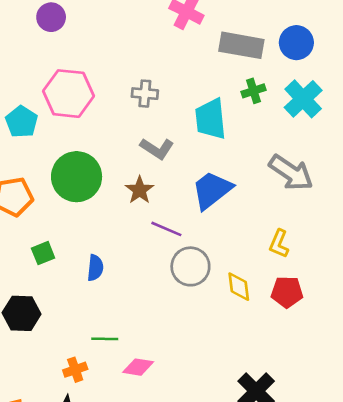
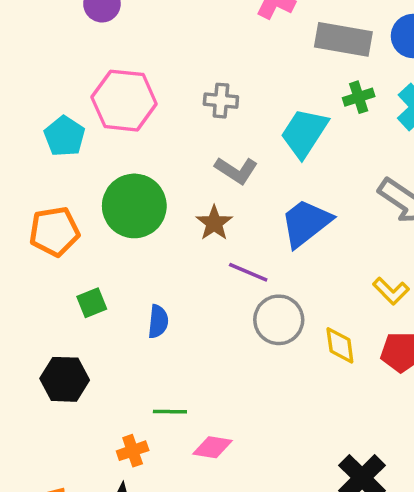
cyan trapezoid: (211, 119) -> (304, 133), turned 39
yellow L-shape: (279, 244) -> (391, 291), turned -68

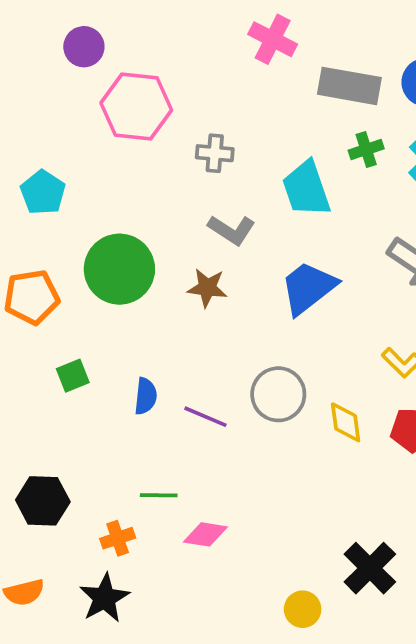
pink hexagon: (124, 101) -> (136, 107), moved
cyan trapezoid: (304, 133) -> (306, 189), turned -52
brown star: (214, 223) -> (207, 288), turned -30
purple line: (248, 272) -> (205, 417), moved
black hexagon: (65, 379) -> (43, 501), moved

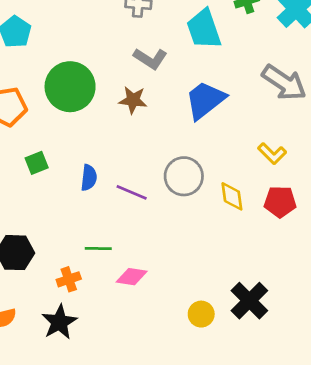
yellow circle: (303, 609) -> (201, 314), moved

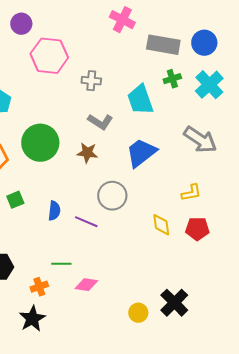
yellow L-shape: (272, 154) -> (191, 193), turned -55
gray circle: (184, 176) -> (112, 196), moved

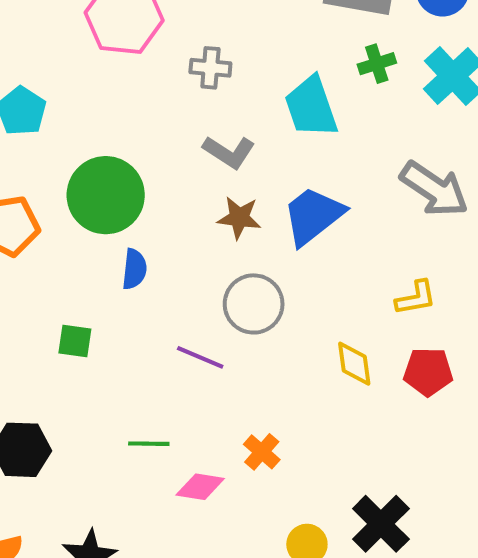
brown star: (87, 153) -> (239, 218), moved
green square: (15, 200) -> (75, 341), moved, turned 30
blue semicircle: (54, 211) -> (134, 269), moved
orange cross: (39, 287) -> (262, 452), moved, turned -30

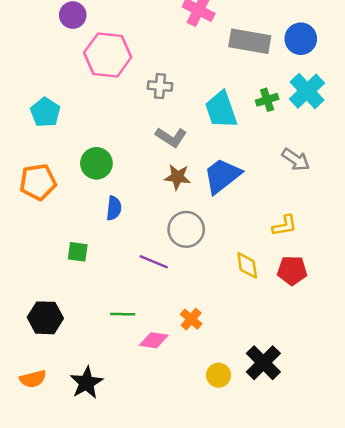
green cross: (377, 64) -> (267, 100), moved
gray arrow: (434, 189) -> (296, 160), size x0.7
green circle: (106, 195) -> (96, 163), size x0.7

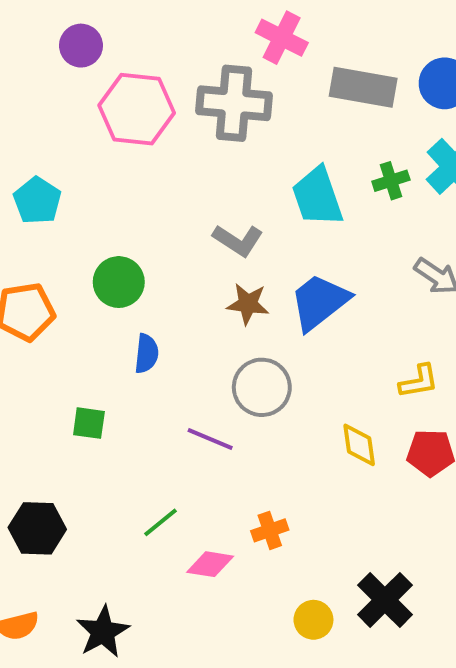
gray cross: (160, 86) -> (234, 103), moved, size x1.8
green line: (123, 314) -> (160, 522), turned -40
orange cross: (191, 319) -> (270, 530), turned 30

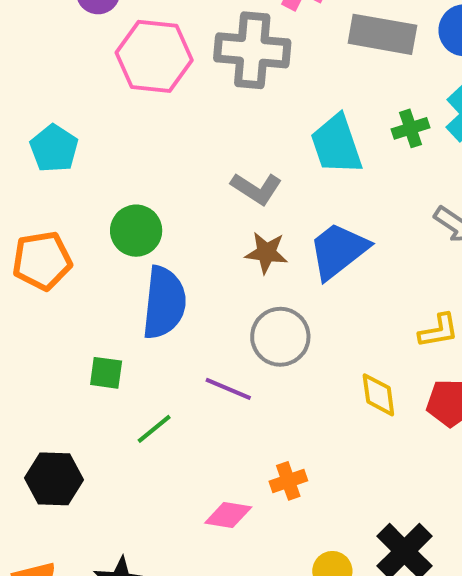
blue semicircle: (147, 354) -> (164, 303), size x1.8
green line: (160, 522) -> (154, 429), moved

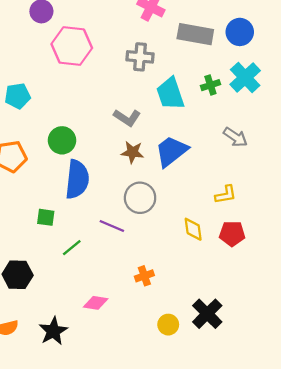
gray cross: (252, 50) -> (140, 57), moved, size x0.7
cyan pentagon: (54, 148) -> (18, 96), turned 30
pink diamond: (228, 515) -> (96, 303), moved

